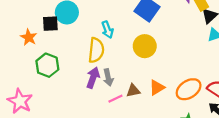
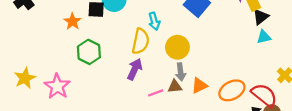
yellow circle: (145, 46) -> (177, 47), moved
gray arrow: (108, 77) -> (181, 72), moved

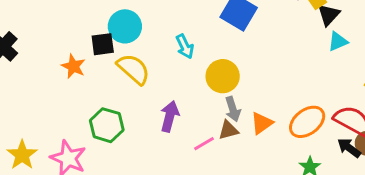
yellow semicircle: (141, 41) -> (133, 69), moved, turned -50
green hexagon: (89, 52) -> (107, 125), moved

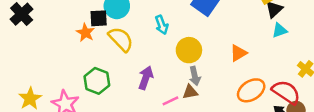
orange star: (73, 66) -> (86, 33), moved
orange triangle: (262, 123) -> (238, 53), moved

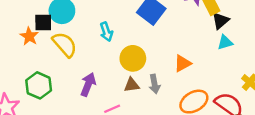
gray arrow: (195, 76) -> (154, 84), moved
brown triangle: (190, 92) -> (132, 85), moved

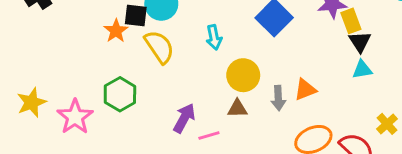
black triangle: (221, 21) -> (360, 42), turned -30
purple arrow: (88, 84) -> (184, 118), moved
gray arrow: (154, 84) -> (278, 98), moved

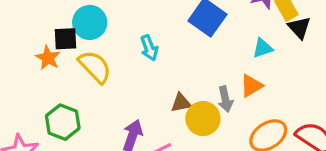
cyan triangle: (362, 70) -> (263, 48), moved
yellow circle: (243, 75) -> (203, 119), moved
brown triangle: (237, 109) -> (181, 103), moved

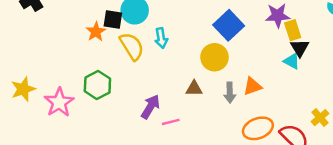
cyan arrow: (149, 48) -> (161, 38), moved
cyan triangle: (263, 48) -> (292, 61), moved, turned 36
yellow circle: (203, 119) -> (215, 57), moved

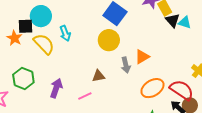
cyan triangle: (292, 61) -> (185, 23), moved
brown triangle: (194, 88) -> (98, 76), moved
purple arrow: (150, 107) -> (56, 88), moved

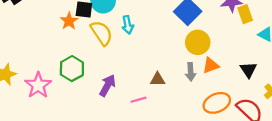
black triangle: (173, 20) -> (248, 70), moved
yellow circle: (109, 40) -> (198, 42), moved

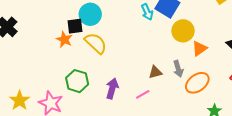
cyan arrow: (128, 25) -> (147, 12), moved
gray arrow: (191, 72) -> (178, 69), moved
orange ellipse: (217, 103) -> (197, 83), moved

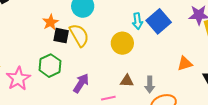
black square: (75, 26) -> (61, 36), moved
yellow circle: (183, 31) -> (122, 43), moved
orange triangle: (200, 49) -> (185, 64), moved

